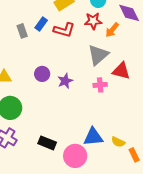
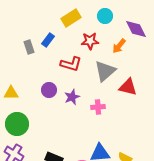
red star: (93, 21) -> (90, 41), moved
red L-shape: (64, 30) -> (71, 64), moved
pink cross: (100, 85) -> (98, 107), moved

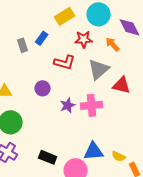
cyan circle: (105, 16) -> (99, 14), size x1.5
orange arrow: (119, 46) -> (113, 44), turned 98
purple star: (72, 97) -> (68, 105), moved
pink cross: (98, 107) -> (92, 105), size x1.5

